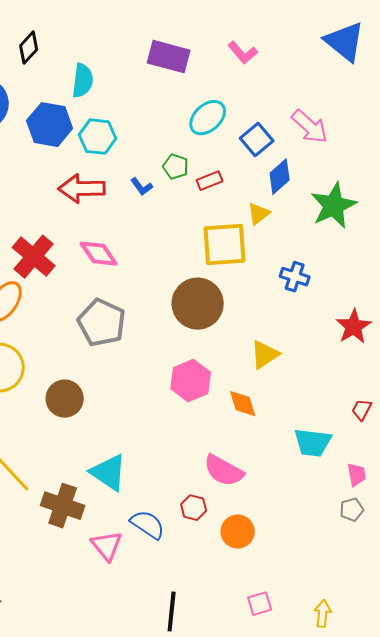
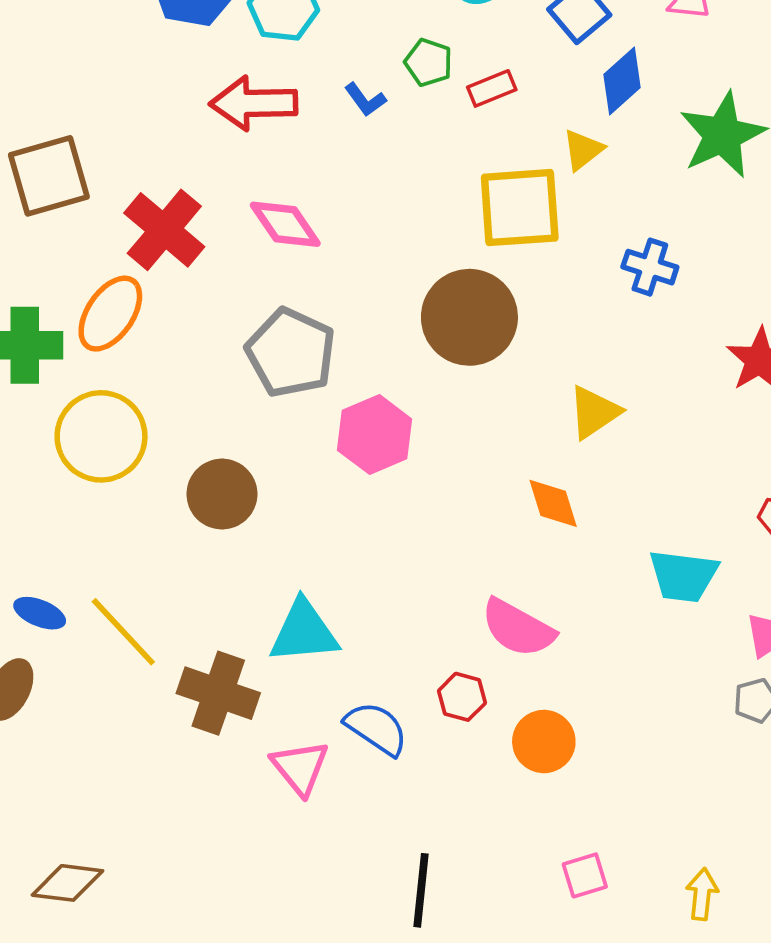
pink hexagon: (191, 381) -> (375, 435), moved
cyan triangle: (109, 473) -> (304, 632), turned -39

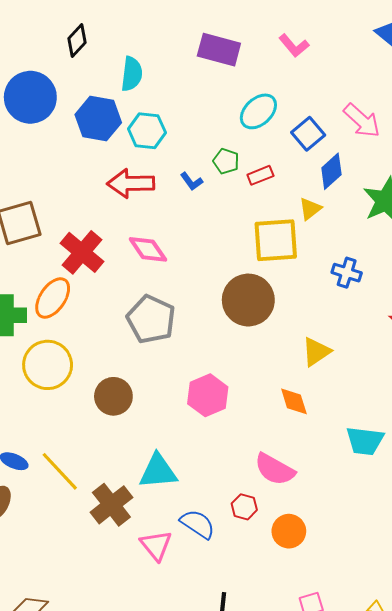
pink hexagon: (375, 435) -> (208, 395), moved
brown cross: (218, 693) -> (111, 505), turned 33

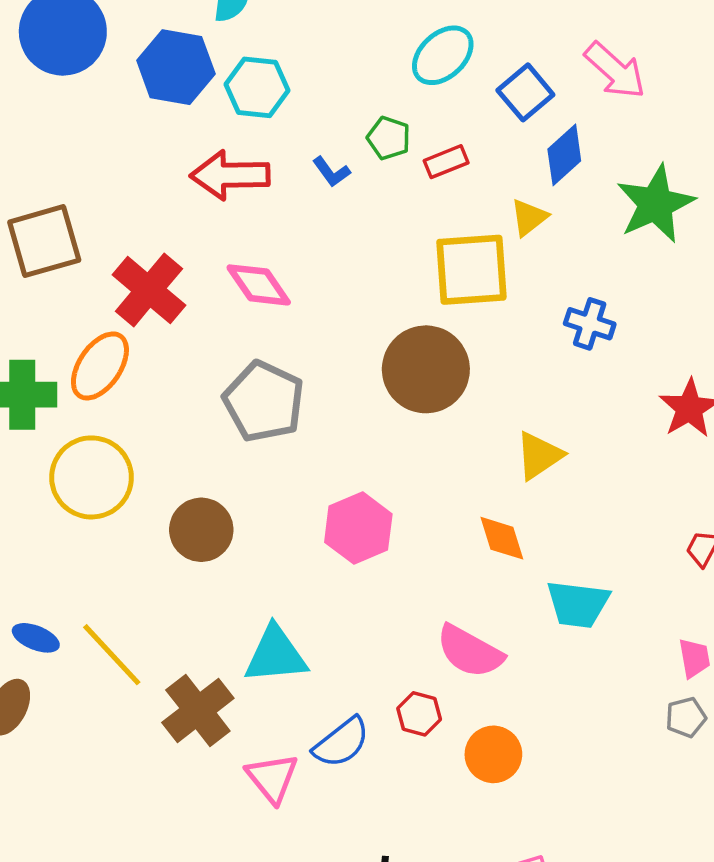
cyan trapezoid: (365, 441) -> (578, 604), moved
blue semicircle: (198, 524) -> (341, 743), turned 108

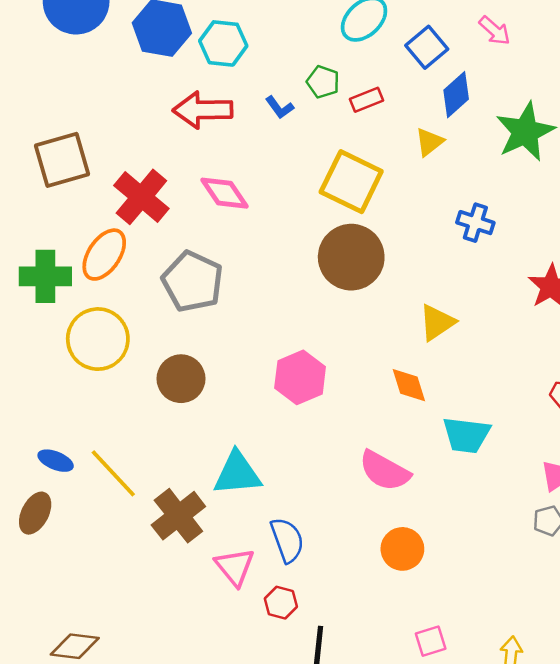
pink arrow: (615, 70) -> (495, 31), size x0.7
yellow square: (471, 270) -> (351, 182), moved, turned 30
gray pentagon: (264, 401) -> (193, 281), moved
red hexagon: (419, 714) -> (281, 603), moved
blue semicircle: (341, 743) -> (287, 540), turned -72

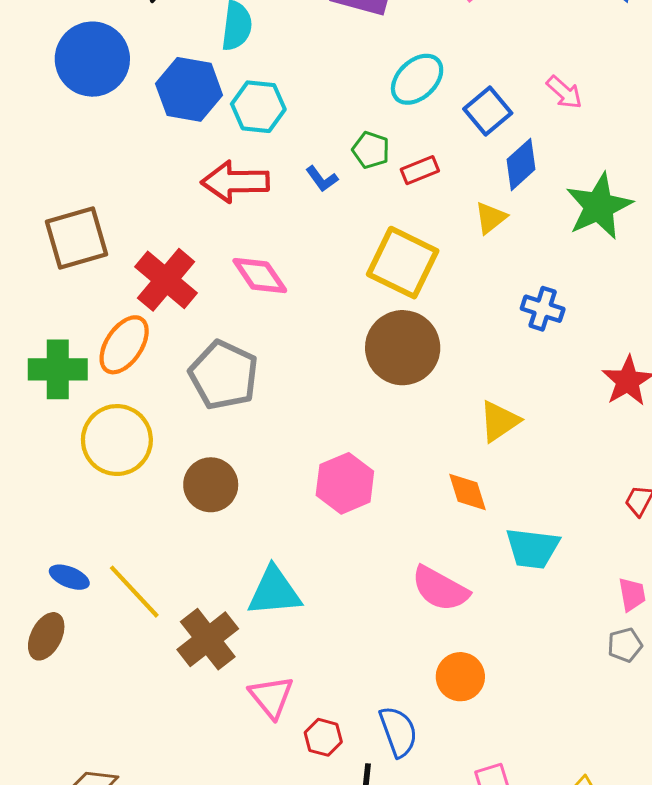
blue semicircle: (287, 540) -> (398, 732), moved

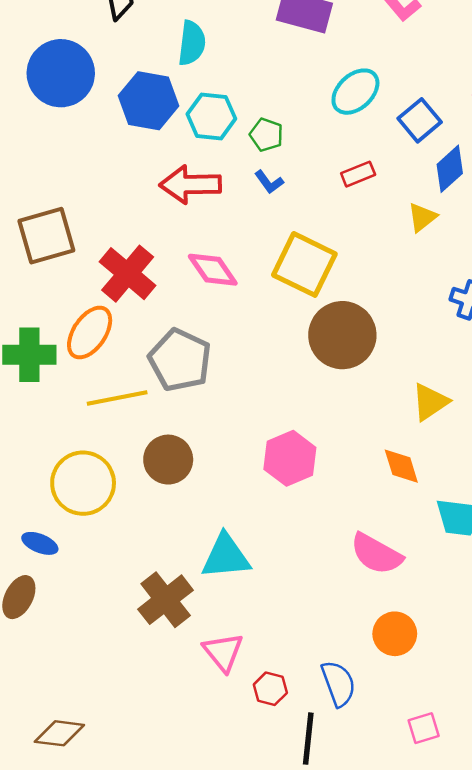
green pentagon: (371, 150) -> (266, 135), moved
yellow square: (403, 263) -> (304, 264), moved
yellow circle: (117, 440) -> (83, 483), moved
yellow line: (134, 592) -> (117, 398), moved, turned -58

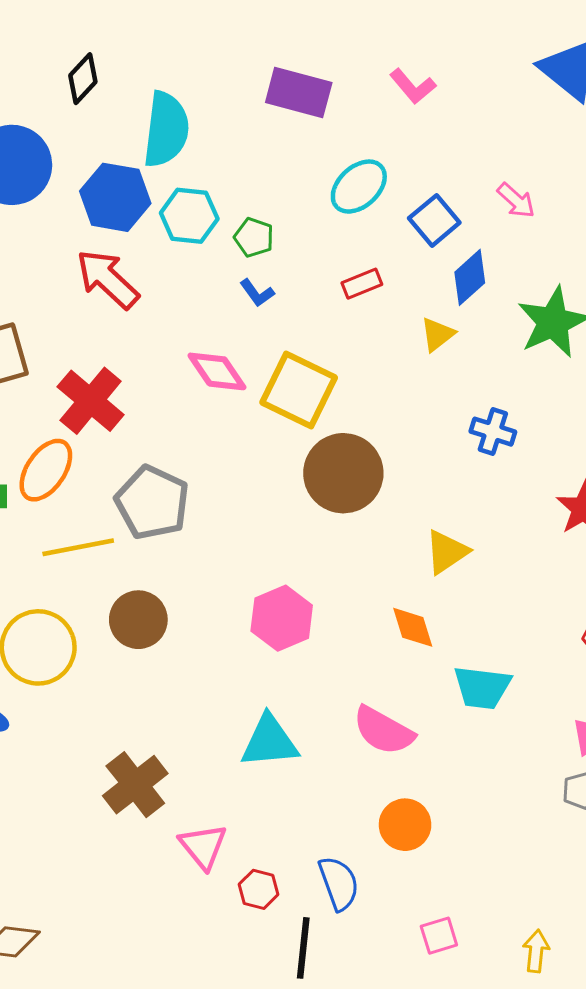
cyan semicircle: (192, 43) -> (166, 129), size x1.4
red arrow: (190, 185) -> (108, 279), moved, turned 44
pink diamond: (213, 270) -> (217, 371), moved
cyan triangle: (226, 556) -> (269, 741), moved

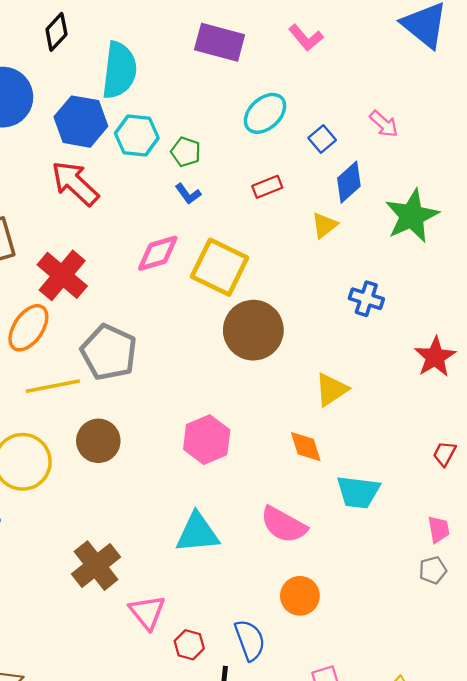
blue square: (434, 220) -> (322, 139), size x0.7
pink diamond: (217, 371) -> (158, 253), turned -72

